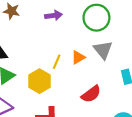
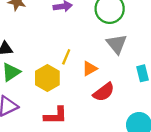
orange triangle: (78, 57) -> (90, 69), moved

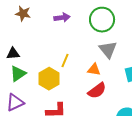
orange triangle: (90, 69) -> (94, 70), moved, turned 40

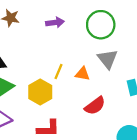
orange triangle: (94, 70) -> (82, 74), moved

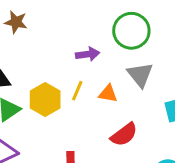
purple arrow: (55, 22) -> (88, 54), moved
yellow hexagon: (40, 92) -> (45, 99), moved

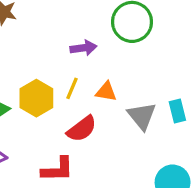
gray triangle: (140, 75) -> (142, 116), moved
red semicircle: (124, 135) -> (82, 129), moved

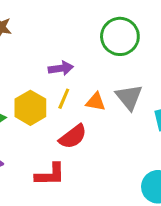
purple arrow: (83, 48) -> (61, 68), moved
gray triangle: (142, 116) -> (129, 97), moved

